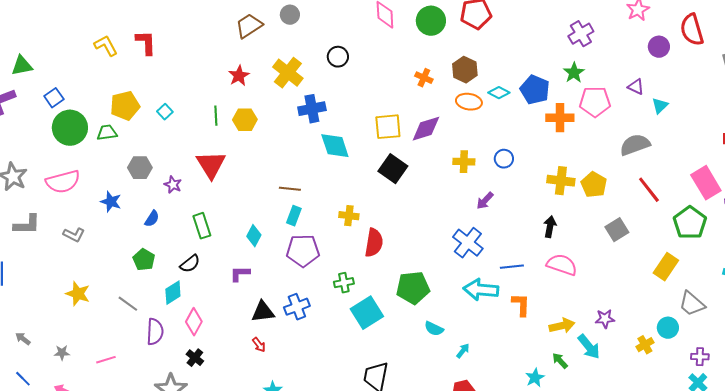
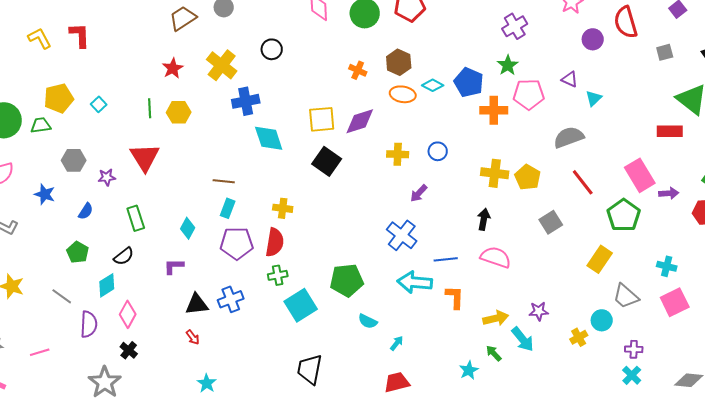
purple star: (173, 185) -> (107, 177), turned -30
red semicircle: (374, 243) -> (275, 242), moved

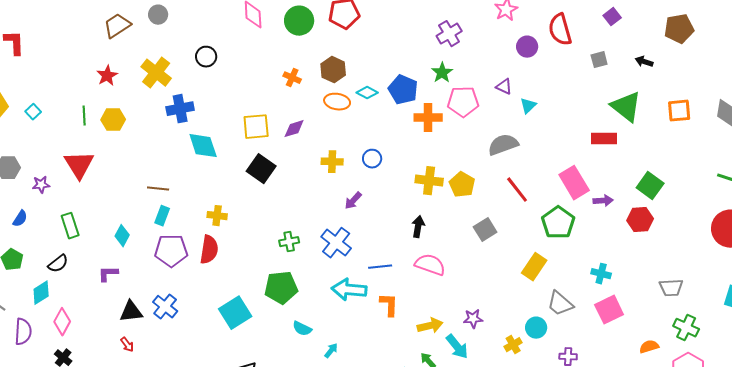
purple diamond: (360, 121) -> (294, 129), size x0.7
green cross: (278, 275) -> (289, 242), moved
blue cross: (231, 299) -> (165, 307), turned -30

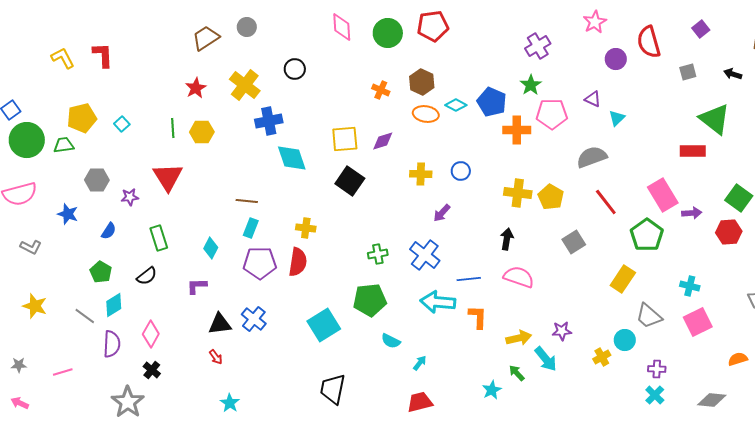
cyan diamond: (41, 293) -> (114, 305), moved

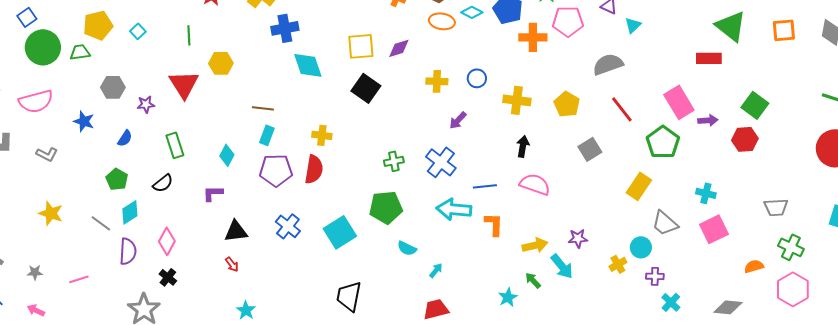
yellow hexagon: (202, 132) -> (221, 63), moved
yellow cross: (518, 193) -> (517, 100), moved
blue cross: (254, 319) -> (288, 226), moved
purple cross: (657, 369) -> (655, 276), moved

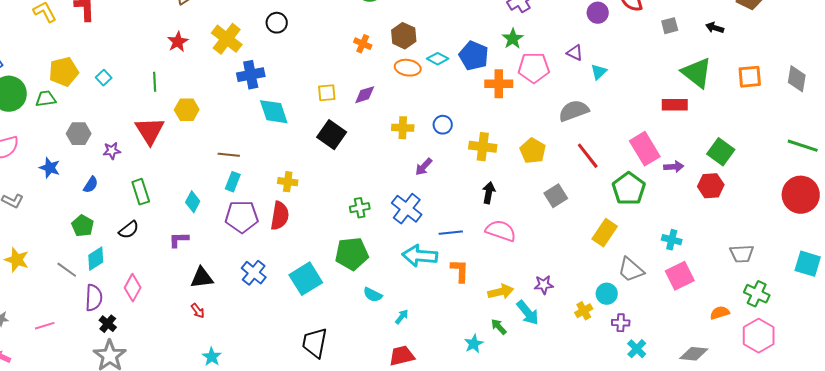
yellow square: (361, 46) -> (327, 93), size x0.7
black cross: (168, 277) -> (108, 324), moved

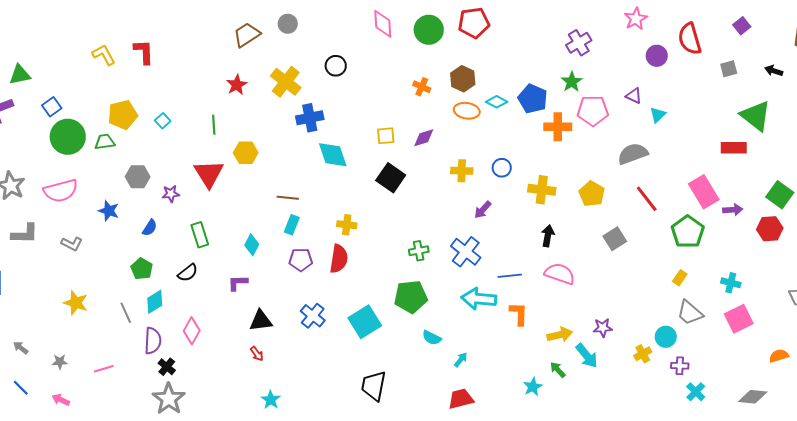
purple pentagon: (242, 217) -> (301, 260), size x0.7
yellow rectangle: (605, 233) -> (680, 278), moved, size x0.6
gray line: (67, 270) -> (126, 313), turned 30

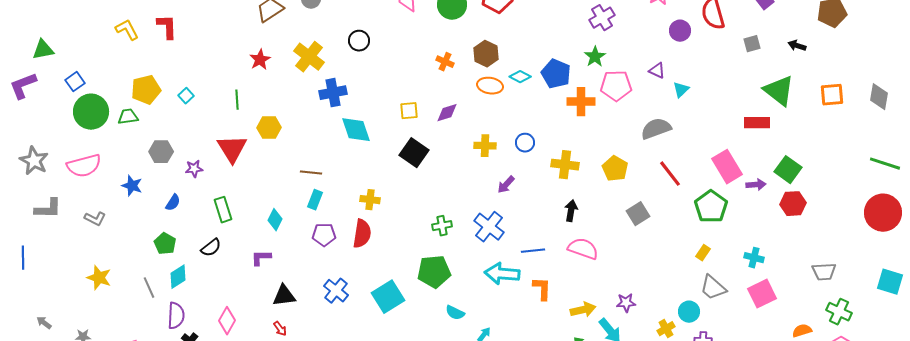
green square: (780, 195) -> (788, 170), moved
pink diamond: (192, 331) -> (227, 321), moved

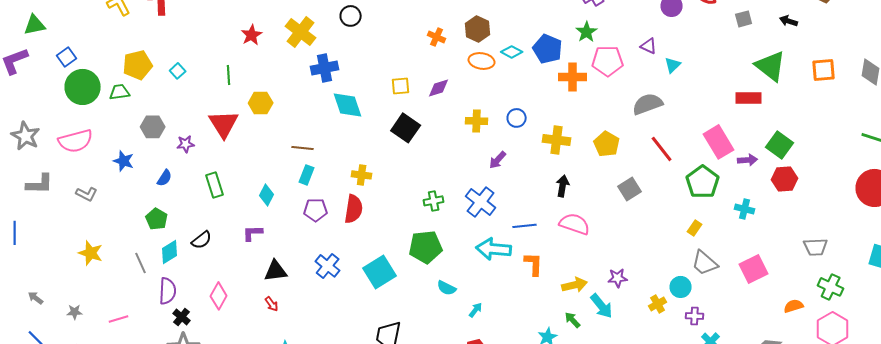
black semicircle: (211, 248) -> (202, 240), moved
cyan cross: (754, 258) -> (745, 209), moved

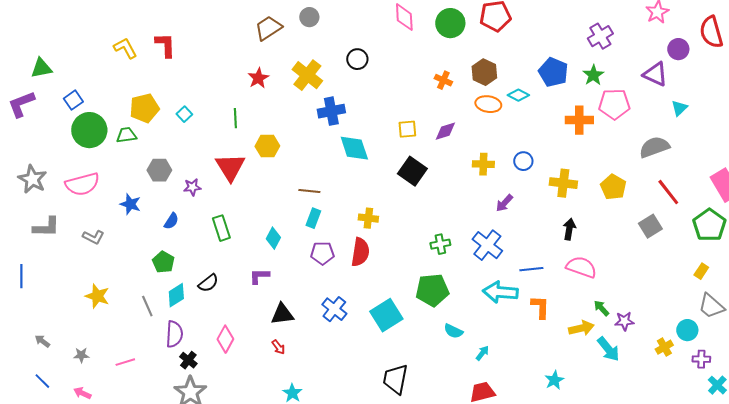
purple triangle: (649, 46) -> (655, 74), moved, size x1.5
blue pentagon: (548, 49) -> (553, 72), moved
gray square: (630, 189) -> (650, 226), moved
green arrow: (573, 320) -> (601, 308), moved

